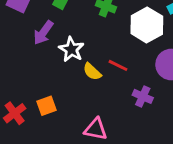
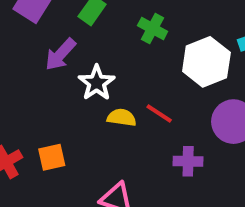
yellow semicircle: (92, 72) -> (122, 118), turned 138
purple cross: (143, 96) -> (188, 161), turned -30

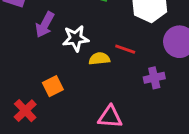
white star: (97, 83) -> (76, 38), turned -30
orange square: (52, 157) -> (53, 86), moved

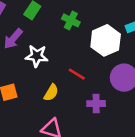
yellow semicircle: (99, 59) -> (51, 93), moved, turned 114

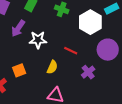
purple cross: (96, 104) -> (88, 72), turned -32

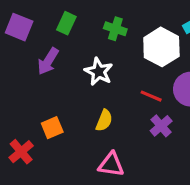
white star: (38, 40) -> (99, 72), moved, turned 30
red line: (71, 51) -> (151, 96), moved

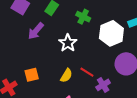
red line: (151, 96) -> (87, 72), moved

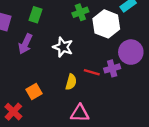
green cross: (83, 17) -> (80, 12), moved, turned -32
purple cross: (103, 85) -> (112, 68), moved, turned 32

